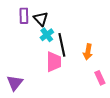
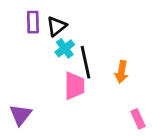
black triangle: (41, 19) -> (56, 26), turned 35
pink rectangle: (100, 78) -> (138, 119), moved

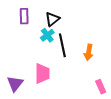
black triangle: (56, 26) -> (52, 19), moved
pink trapezoid: (74, 86) -> (42, 73), moved

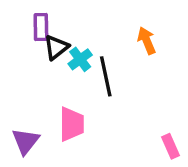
black triangle: (52, 19) -> (56, 47), moved
orange arrow: (89, 52) -> (147, 41), moved, turned 147

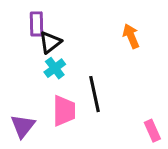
cyan cross: (80, 59) -> (55, 68), moved
black line: (106, 76) -> (94, 94), moved

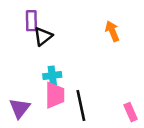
cyan cross: (55, 68) -> (52, 76), moved, turned 30
black line: (94, 94) -> (81, 106), moved

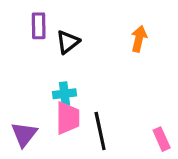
orange arrow: (112, 31) -> (139, 39), turned 36
black triangle: (43, 36) -> (68, 42), moved

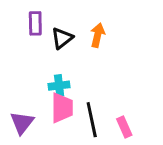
orange arrow: (139, 39) -> (98, 35), moved
pink rectangle: (162, 139) -> (124, 127), moved

